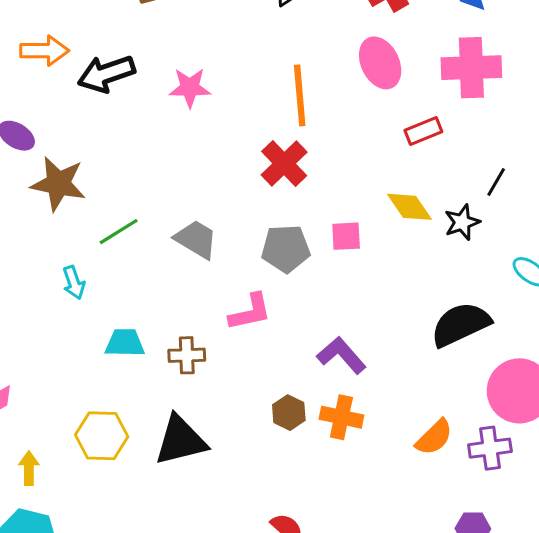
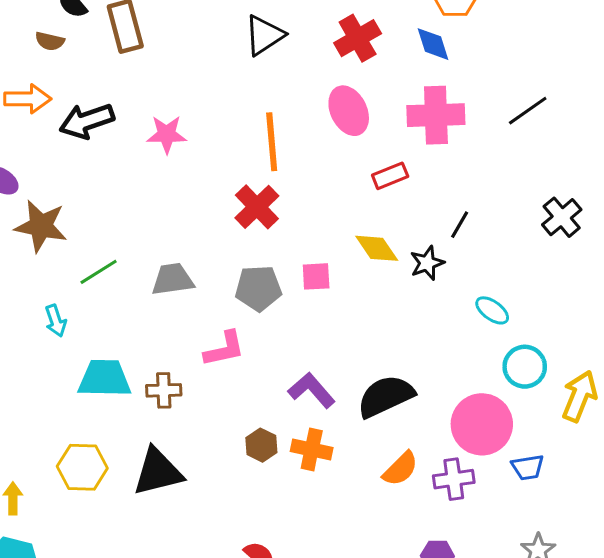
gray trapezoid: (196, 239) -> (173, 279), turned -39
black semicircle: (461, 324) -> (386, 396), moved
cyan trapezoid: (125, 343) -> (105, 378), size x1.4

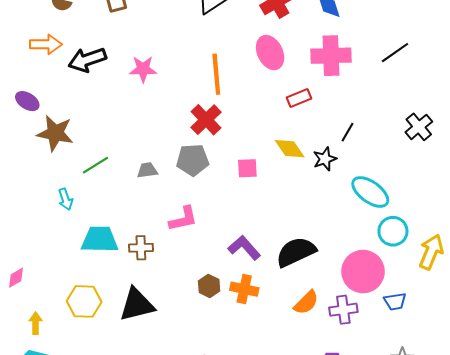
gray trapezoid: (173, 279) -> (147, 170), size x0.7
gray pentagon: (258, 288) -> (193, 160), moved
cyan ellipse: (492, 310) -> (370, 192), size x1.6

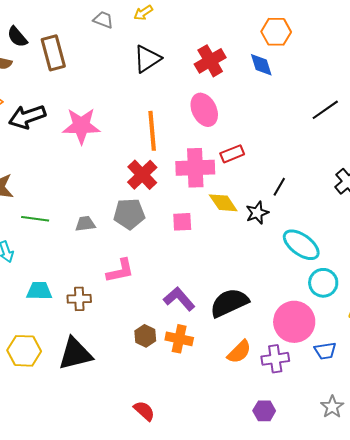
pink cross: (331, 56) -> (195, 168), moved
pink star: (143, 69) -> (81, 126), size x1.4
green line: (95, 165) -> (35, 219), turned 40
cyan trapezoid: (100, 239) -> (39, 291), size x0.7

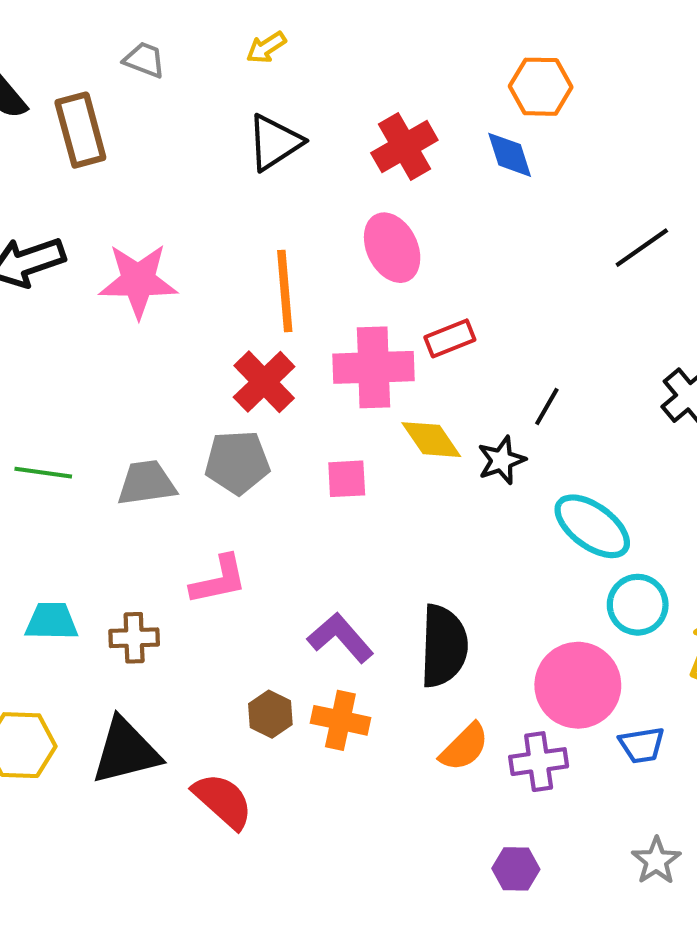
gray trapezoid: (103, 20) -> (144, 60), moved
gray trapezoid: (85, 224) -> (146, 483), size x1.4
black semicircle: (229, 303) -> (444, 646), turned 117
red semicircle: (144, 411) -> (223, 801), moved, size x1.4

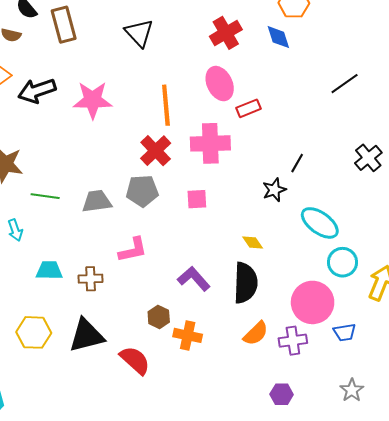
black triangle: (274, 142) -> (139, 33), moved, turned -40
red rectangle: (450, 338) -> (249, 108), moved
yellow diamond: (431, 440) -> (253, 243), moved, size x0.7
orange cross: (340, 720) -> (188, 335), moved

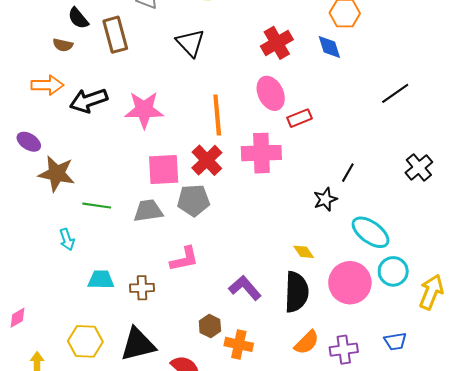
pink square: (197, 199) -> (164, 169), moved, size x1.6
pink circle: (313, 302) -> (350, 283), moved

